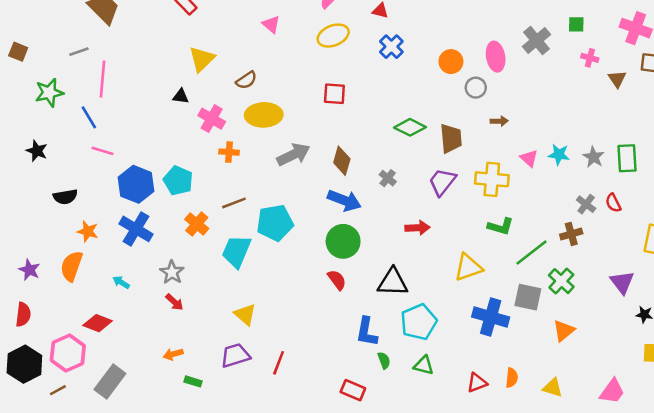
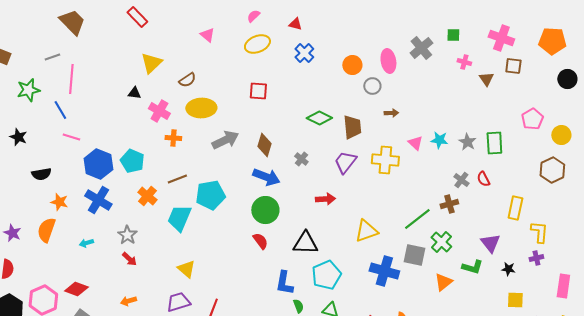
green L-shape: (501, 226) -> (472, 267), moved
cyan arrow: (121, 282) -> (86, 243), turned -48
red diamond: (98, 323) -> (76, 289), moved

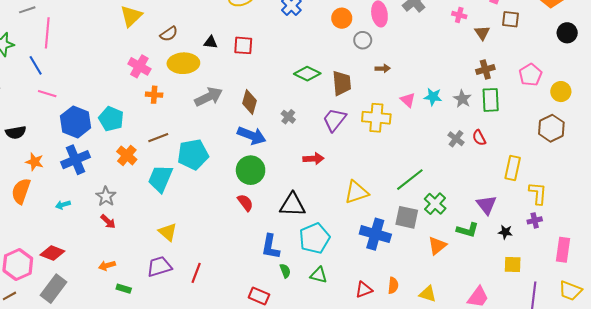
black triangle: (134, 93) -> (211, 42), moved
blue cross: (98, 200) -> (75, 160), turned 36
brown cross: (449, 204) -> (485, 70), moved

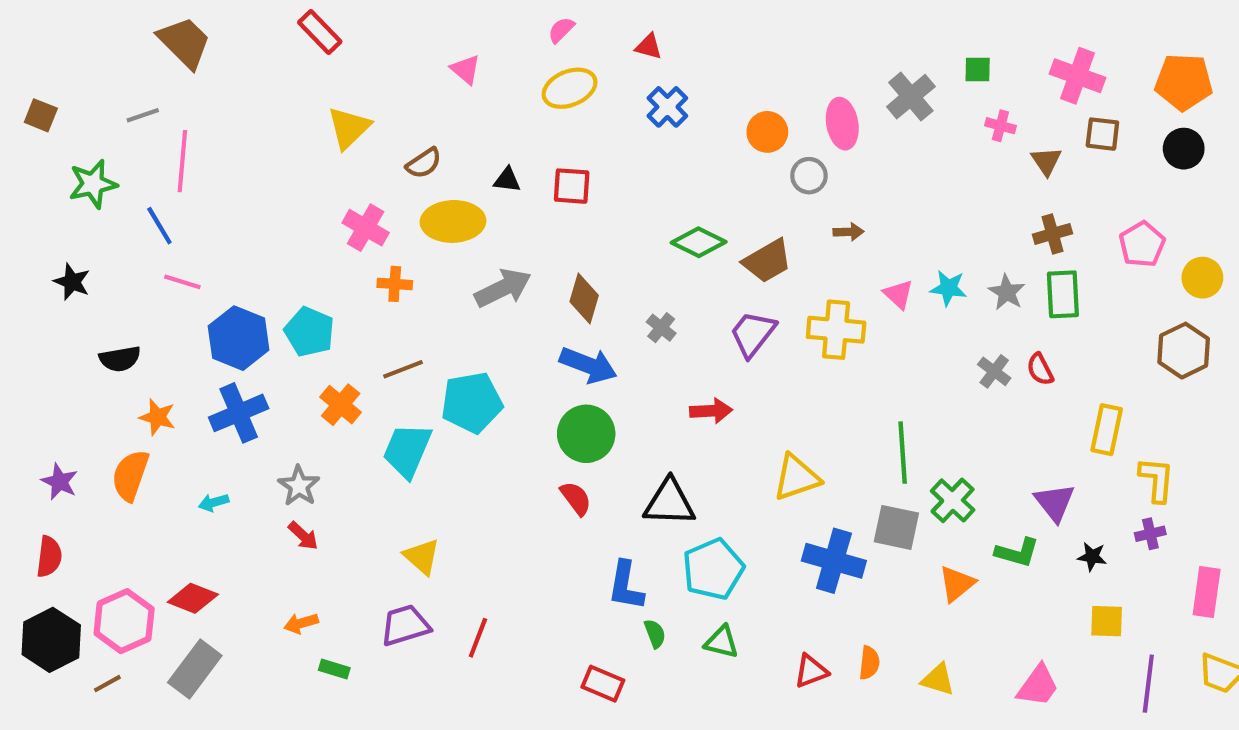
black circle: (567, 33) -> (1184, 149), moved
brown trapezoid: (342, 83) -> (767, 261), turned 65
green line: (410, 180) -> (903, 453), turned -56

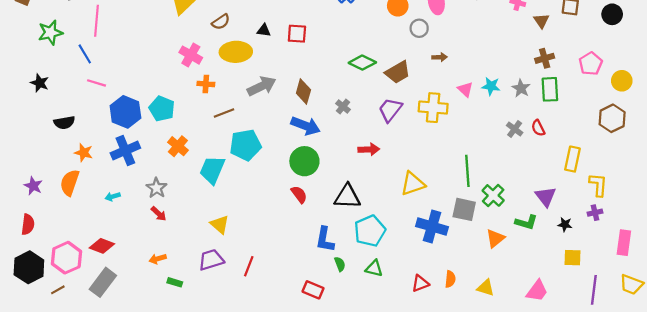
brown line: (403, 369) -> (224, 113), moved

